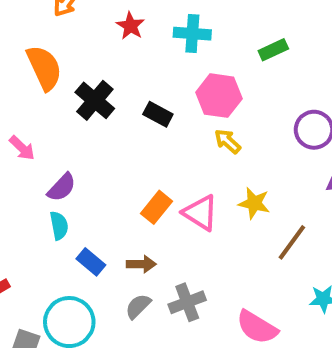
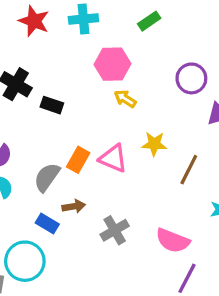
red star: (130, 26) -> (34, 21), size x1.4
black rectangle: (158, 114) -> (52, 105), moved
blue rectangle: (91, 262) -> (47, 223), moved
gray semicircle: (138, 306) -> (47, 177), moved, size x1.4

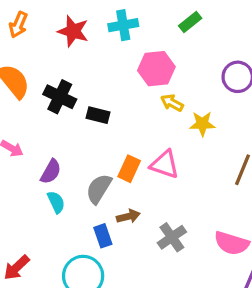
yellow star: (154, 144) -> (202, 124), moved
blue rectangle: (47, 223) -> (103, 236), turned 45

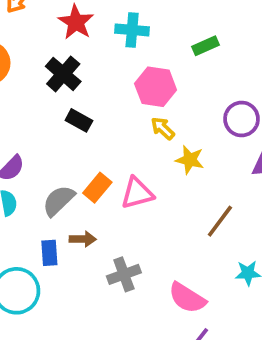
black cross: (60, 97) -> (63, 74), moved
pink triangle: (165, 164) -> (137, 193), turned -48

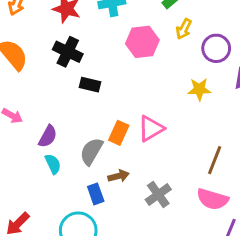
yellow arrow: (163, 128) -> (184, 29), moved, turned -90
yellow star: (190, 160) -> (199, 89), moved
brown line: (220, 221) -> (215, 160), moved

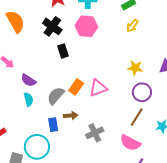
pink hexagon: (142, 42) -> (86, 26), moved
purple circle: (216, 48) -> (142, 92), moved
black rectangle: (90, 85) -> (63, 51), turned 48
purple semicircle: (48, 136) -> (28, 80), turned 84

